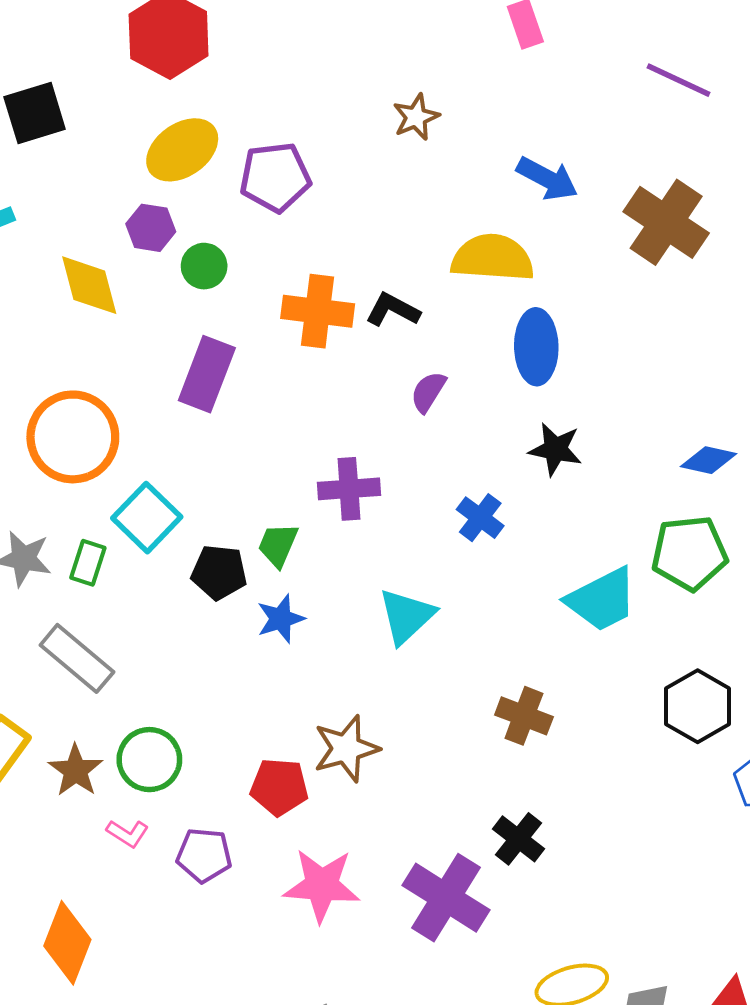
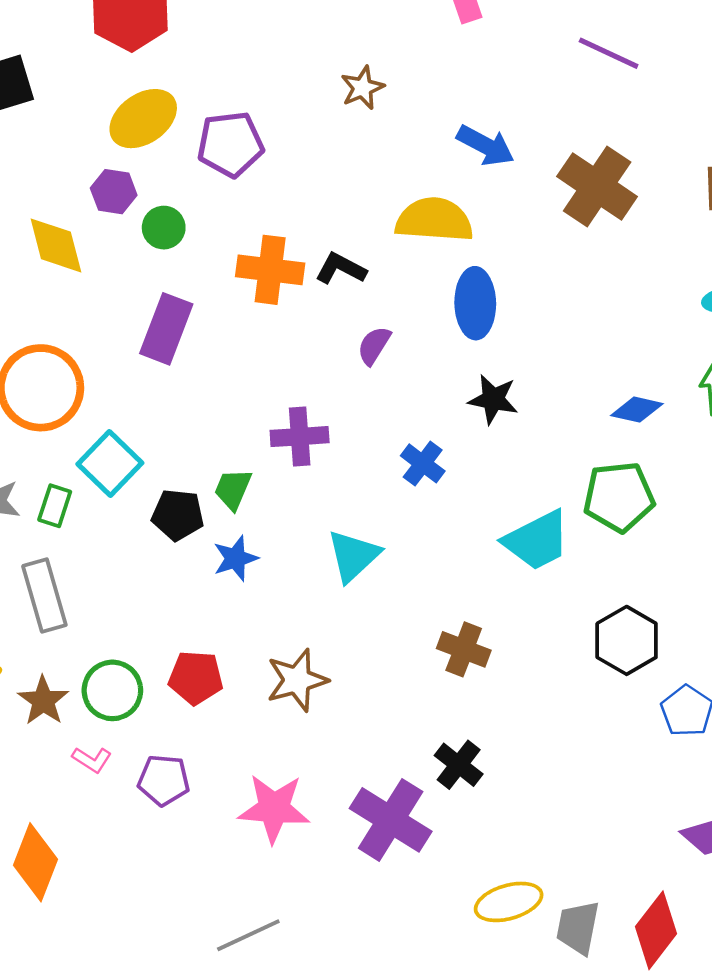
gray rectangle: (77, 658) -> (44, 596), turned 34
red pentagon: (279, 787) -> (196, 678), moved

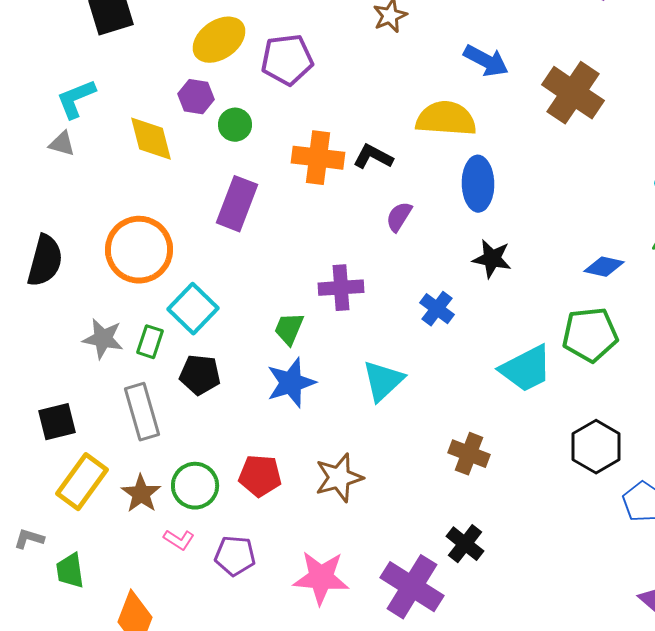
black pentagon: (178, 515) -> (200, 375), moved
blue star: (235, 558) -> (291, 383), size x1.4

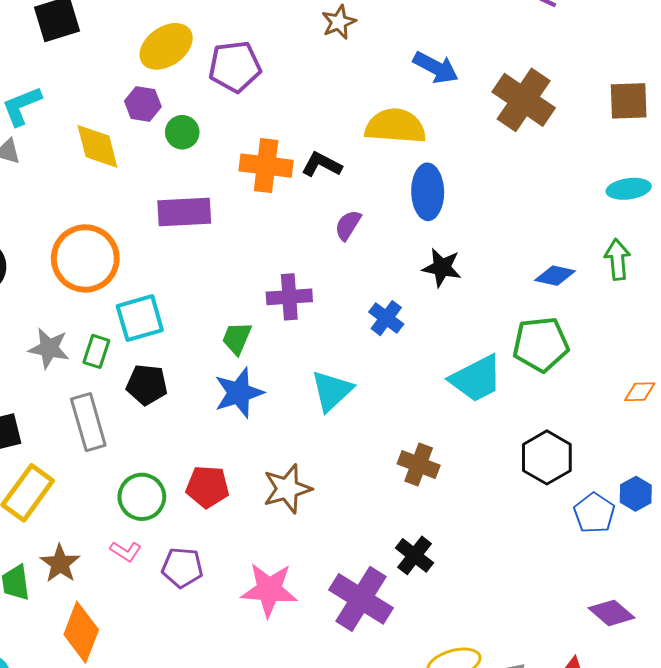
purple rectangle: (237, 204) -> (184, 212), turned 66
cyan square: (193, 309) -> (140, 318), turned 30
brown star: (141, 494) -> (60, 563), moved

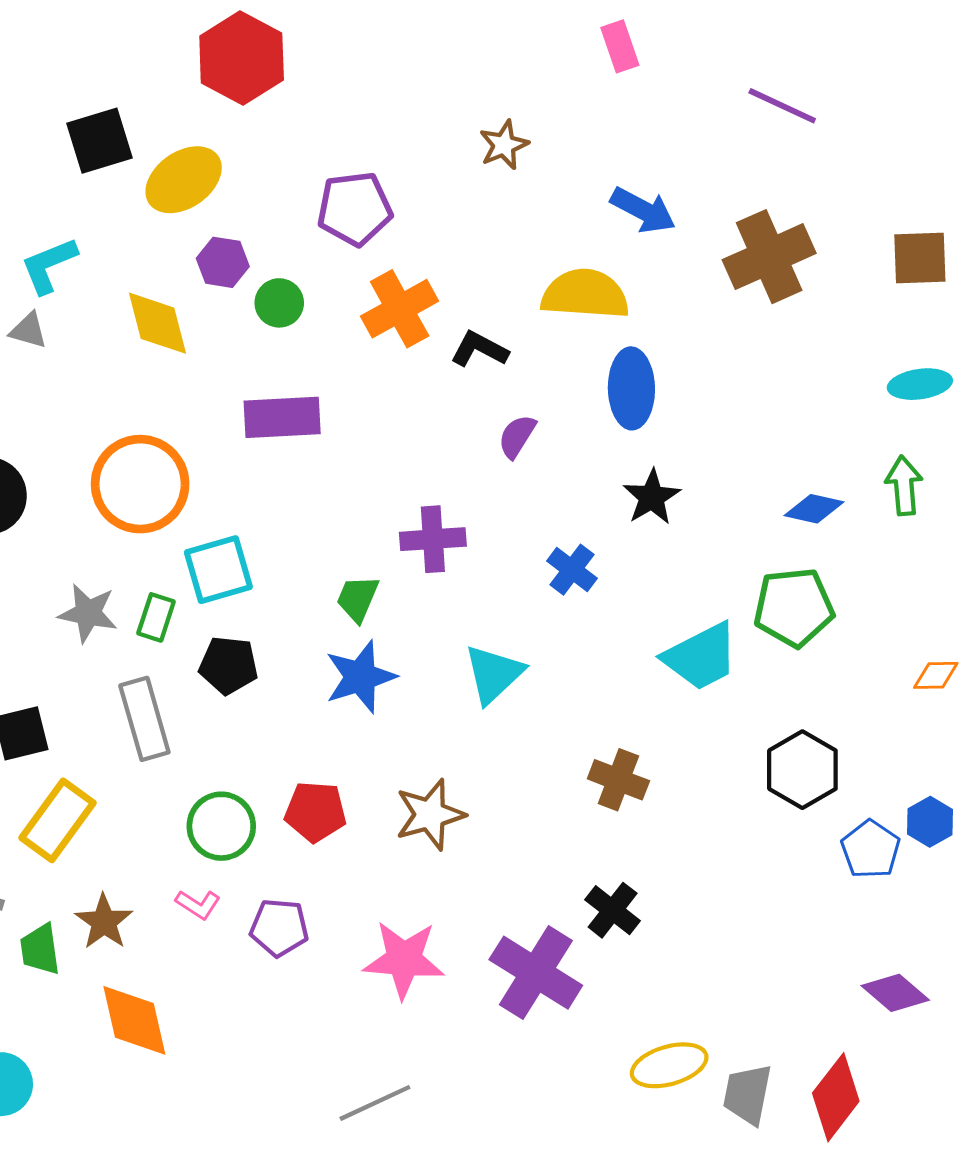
yellow ellipse: (166, 46) -> (184, 180), moved
brown cross: (524, 100) -> (769, 257), turned 32
orange cross: (266, 166) -> (400, 309), moved, turned -36
black star: (442, 268) -> (652, 497), turned 30
orange diamond: (81, 632) -> (134, 1020), turned -34

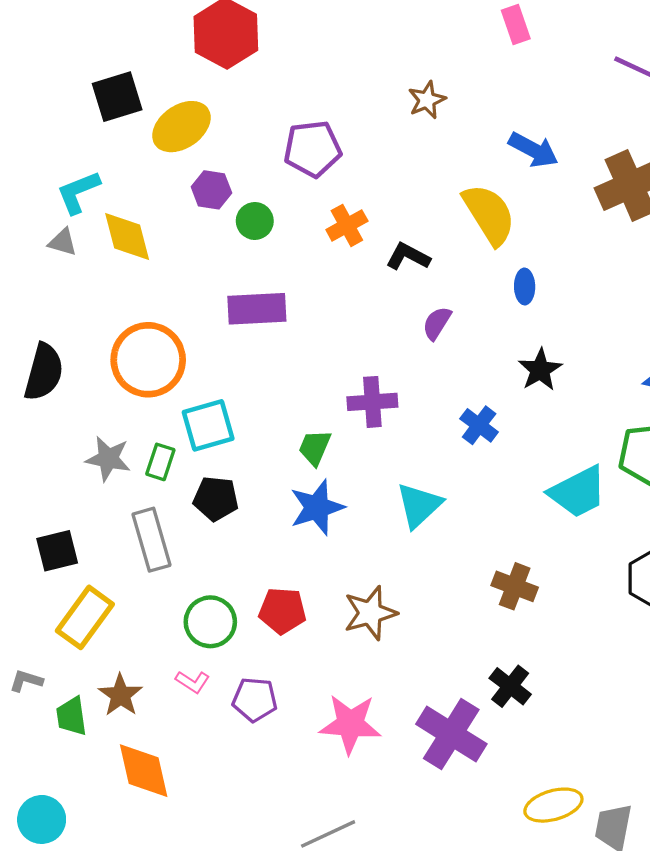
yellow semicircle: (585, 294) -> (489, 214), turned 54
orange cross: (400, 309) -> (347, 225), size x0.7
yellow diamond: (157, 323) -> (127, 237), moved
blue ellipse: (631, 388) -> (525, 287), size x0.6

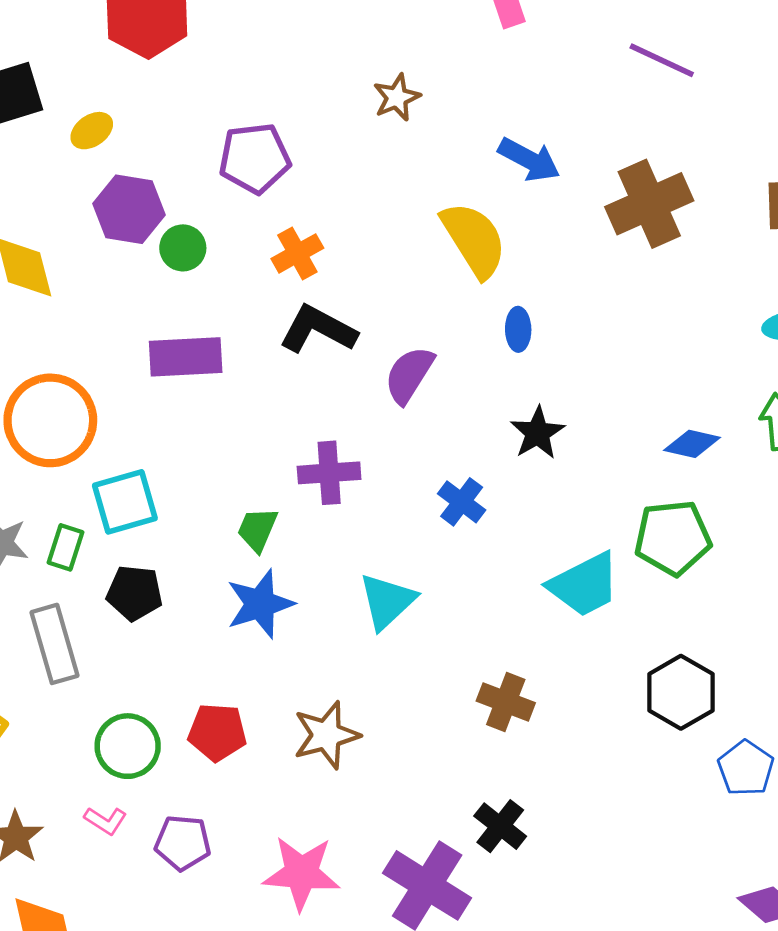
yellow ellipse: (181, 127) -> (92, 131), size x0.6
purple hexagon: (211, 190) -> (129, 209), size x1.4
black L-shape: (408, 257) -> (318, 329), moved, size x1.4
purple semicircle: (437, 323) -> (409, 375), size x1.4

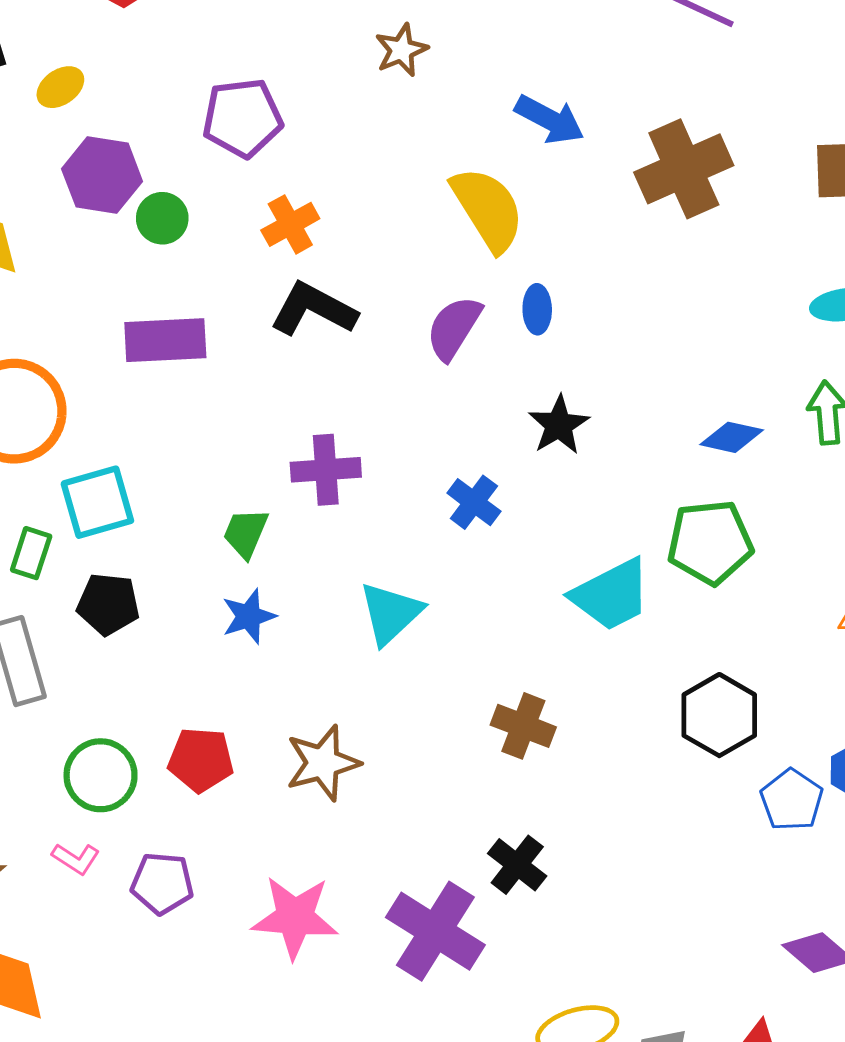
purple semicircle: (409, 375) -> (454, 328), moved
blue star: (260, 604) -> (249, 616), size x0.7

